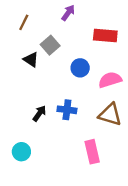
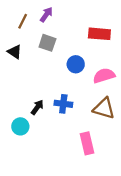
purple arrow: (68, 13) -> (46, 15), moved
gray square: (50, 45) -> (47, 43), turned -30
black triangle: (31, 59) -> (15, 52), moved
cyan circle: (21, 152) -> (20, 126), moved

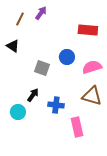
gray square: (47, 43) -> (42, 68), moved
blue cross: (63, 104) -> (56, 105), moved

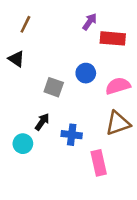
purple arrow: (41, 13) -> (90, 22), moved
brown triangle: (92, 96) -> (118, 123), turned -35

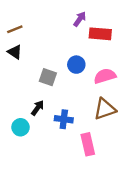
brown line: (25, 24) -> (15, 29), moved, turned 42

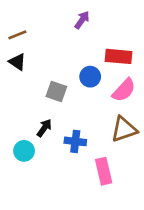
purple arrow: (80, 19) -> (82, 20), moved
red rectangle: (100, 34) -> (118, 56), moved
pink semicircle: (105, 76) -> (124, 90), turned 150

